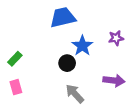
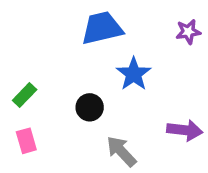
purple star: (116, 38) -> (188, 32), moved
black circle: (67, 63) -> (90, 107), moved

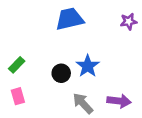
blue star: (134, 74) -> (88, 66), moved
purple arrow: (185, 130) -> (119, 101), moved

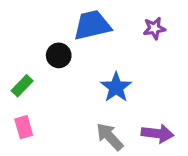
purple star: (129, 21) -> (154, 28), moved
black circle: (61, 73) -> (59, 55), moved

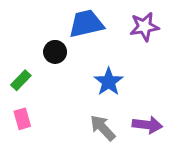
purple star: (154, 28) -> (144, 27), size x1.4

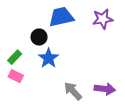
blue star: (109, 82) -> (49, 58), moved
pink rectangle: (22, 119) -> (16, 76), moved, turned -48

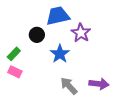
purple star: (103, 19) -> (81, 33), moved, turned -30
blue star: (49, 58) -> (60, 54), moved

